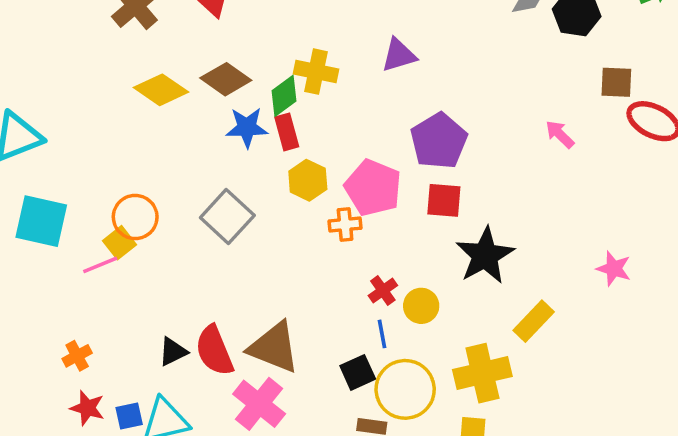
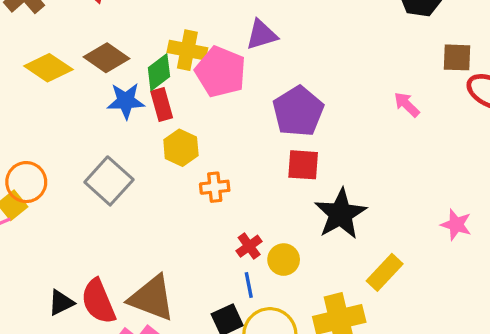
pink pentagon: (373, 188) -> (221, 72), moved

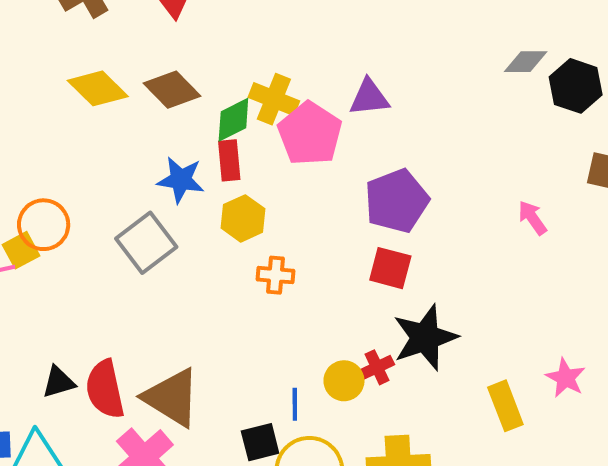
blue star: (126, 101) -> (181, 180), moved
red cross: (249, 246) -> (377, 367), moved
yellow rectangle: (385, 272) -> (505, 406), moved, turned -75

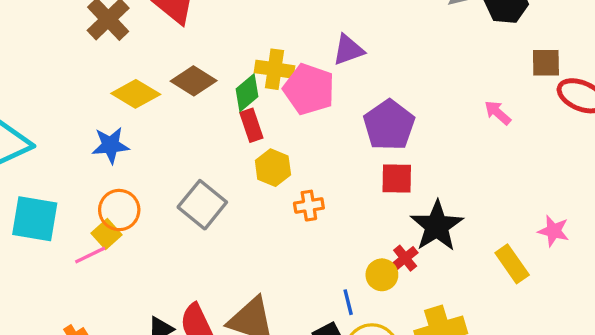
blue star: (181, 180) -> (110, 145), moved

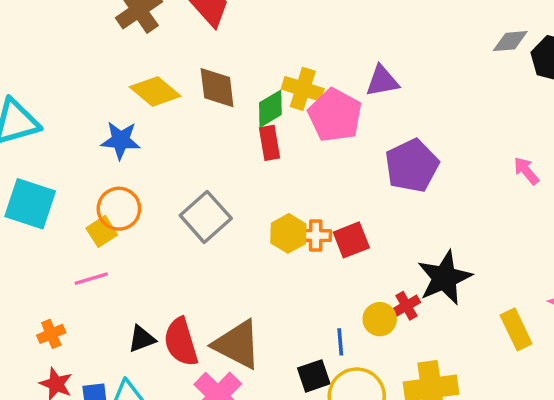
brown diamond: (194, 81) -> (217, 88), turned 42
yellow hexagon: (273, 168) -> (288, 233), moved
red square: (397, 179) -> (351, 240), moved, turned -32
pink line: (90, 255) -> (91, 279), moved

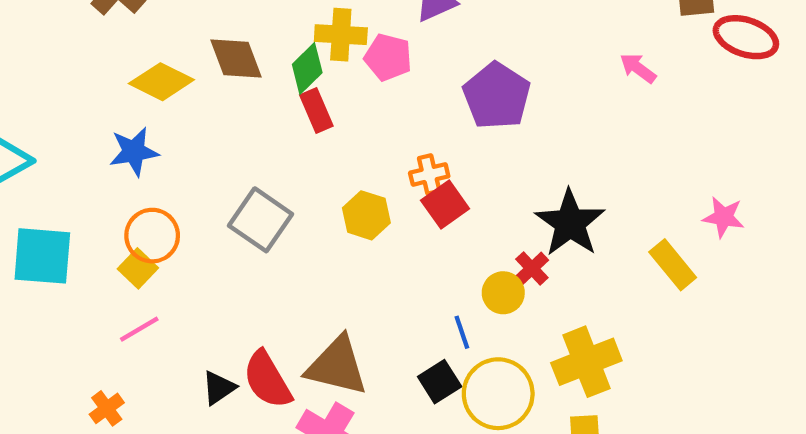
pink pentagon: (335, 115) -> (388, 57), size x0.7
orange cross: (316, 236) -> (429, 174), moved

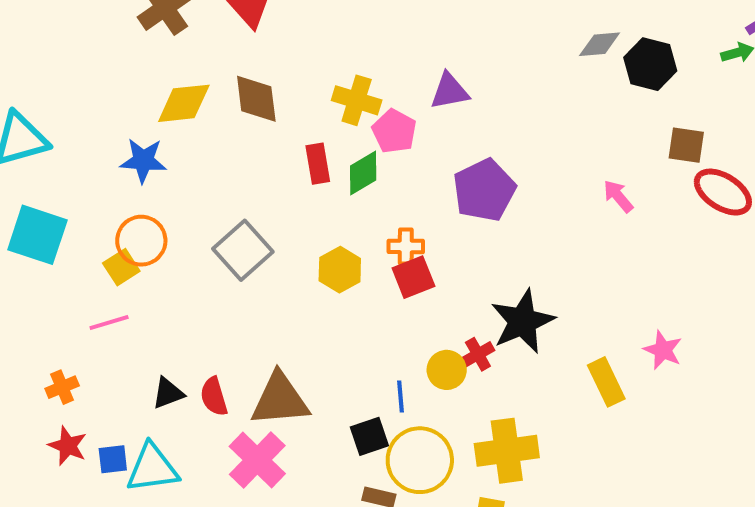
green diamond: (307, 68) -> (363, 173), moved
yellow diamond: (161, 82) -> (184, 103), turned -46
brown triangle: (337, 366) -> (280, 400), turned -32
red semicircle: (267, 380) -> (214, 397), size x0.7

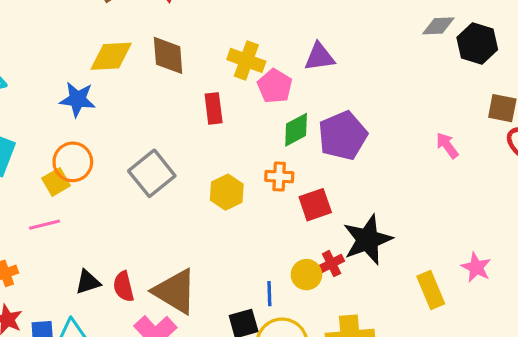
green diamond: (363, 173) -> (296, 130), moved
red square: (413, 277) -> (315, 205), moved
brown triangle: (280, 400) -> (175, 291), turned 33

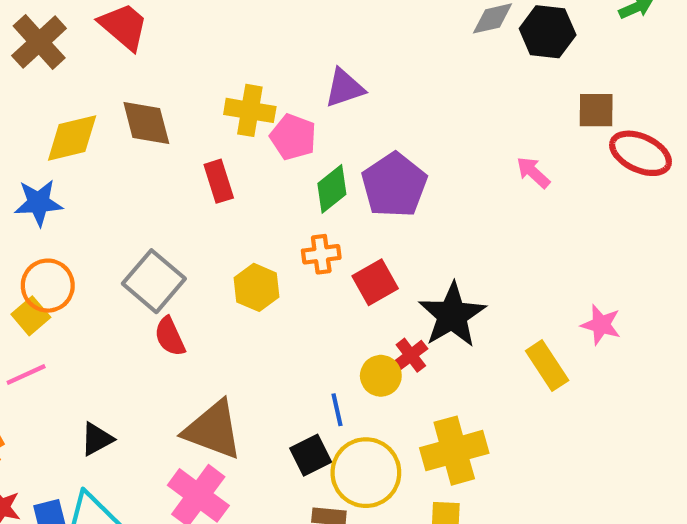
red semicircle: (124, 287) -> (170, 337), moved

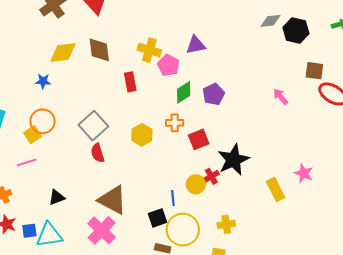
purple pentagon: (394, 185) -> (214, 94), size x0.7
blue star: (39, 203) -> (43, 81), size x0.7
yellow cross: (454, 451) -> (226, 224), size x0.6

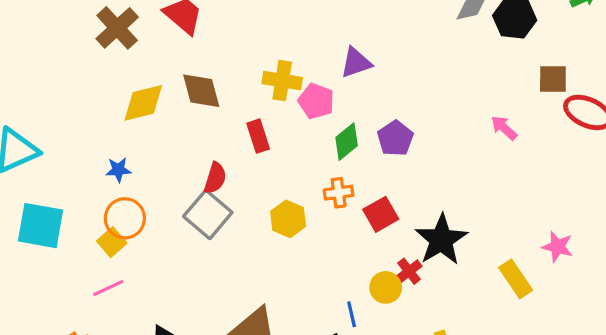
blue star: (43, 81) -> (118, 170), moved
red semicircle: (98, 153) -> (215, 178), moved, turned -138

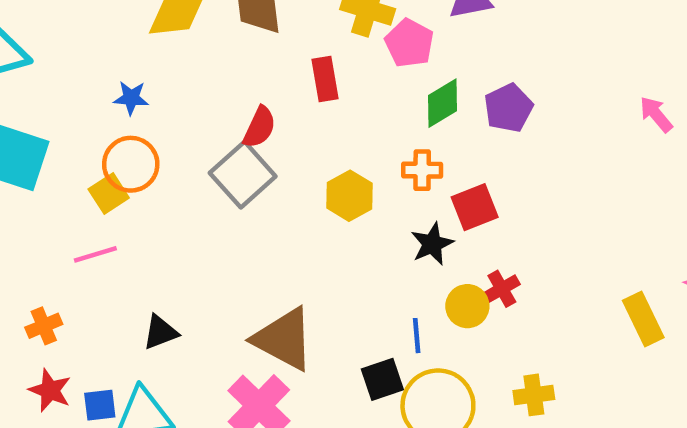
black star: (441, 240) -> (432, 244), moved, size x0.6

